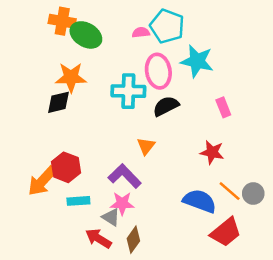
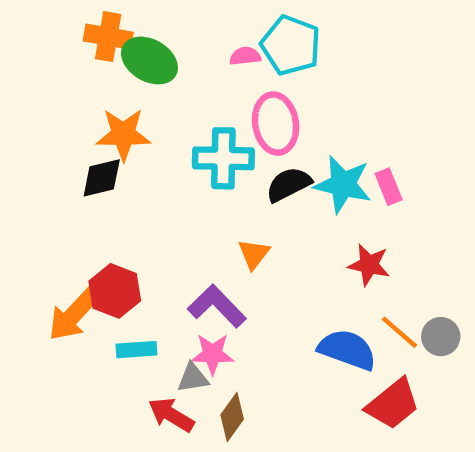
cyan star: (197, 61) -> (343, 184), moved
gray triangle: (111, 217) -> (193, 378), turned -42

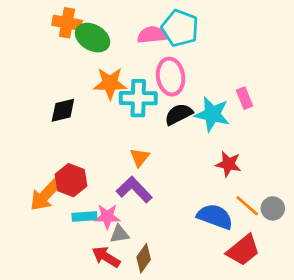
pink semicircle: (245, 56) -> (152, 35), size x1.5
orange star: (123, 134) -> (110, 83), moved
pink rectangle: (389, 187) -> (245, 98), moved
orange triangle: (254, 254) -> (140, 157), moved
pink star: (213, 354) -> (107, 216), moved

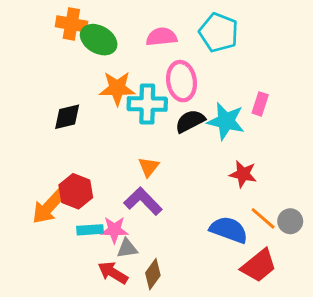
cyan pentagon: (180, 28) -> (219, 32), moved
pink rectangle: (245, 98) -> (260, 104), turned 40

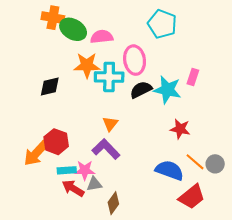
pink semicircle: (162, 37) -> (102, 37), moved
red arrow: (113, 273) -> (73, 188), moved

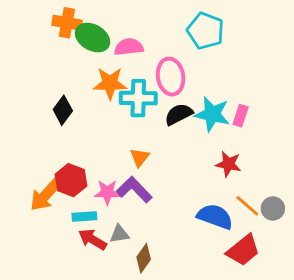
pink rectangle: (193, 77) -> (241, 116), moved
black diamond: (50, 87) -> (63, 110), turned -40
pink star: (85, 170) -> (107, 192), moved

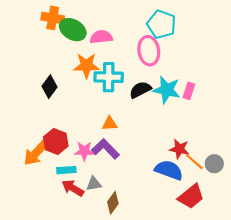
pink ellipse: (171, 77) -> (149, 51), moved
orange triangle: (140, 157) -> (110, 124), turned 49
red star: (228, 164) -> (179, 149), moved

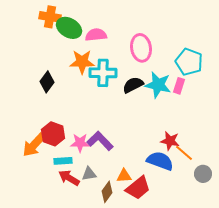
cyan pentagon: (161, 24) -> (189, 62), moved
orange triangle: (110, 124) -> (124, 176), moved
gray circle: (214, 164) -> (203, 174), moved
red trapezoid: (191, 196) -> (138, 188), moved

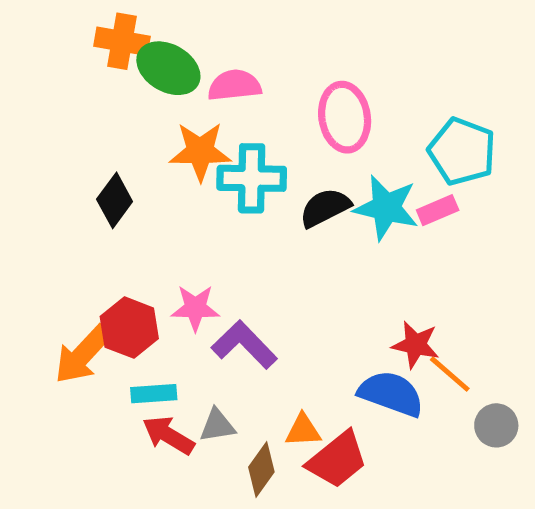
pink rectangle: (179, 86) -> (438, 210), turned 49
pink star: (80, 143) -> (195, 308), moved

